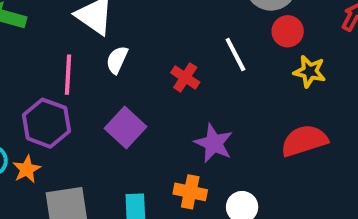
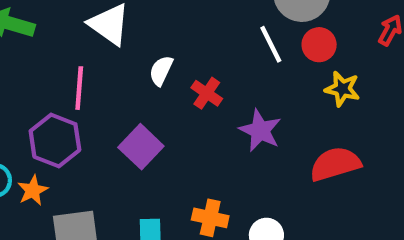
white line: (235, 54) -> (271, 44), moved
white semicircle: (117, 60) -> (161, 71), moved
purple star: (214, 143) -> (260, 131), moved

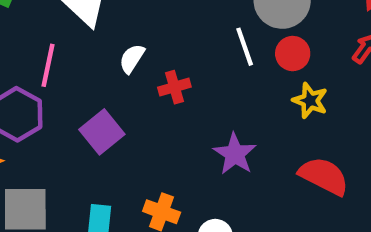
red cross: (207, 93) -> (174, 87), turned 32
purple star: (260, 131) -> (235, 154), moved
red semicircle: (335, 164) -> (324, 176), moved, turned 36

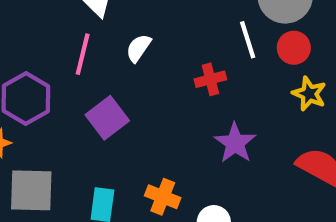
pink line: (48, 65) -> (83, 54), moved
red cross: (174, 87) -> (210, 79), moved

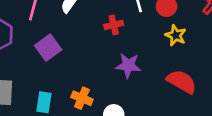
purple star: (235, 143) -> (128, 65), turned -30

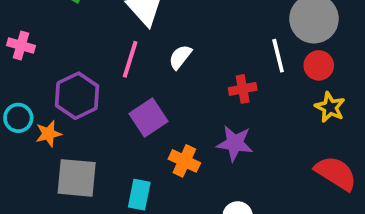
purple star: (128, 65) -> (235, 143), moved
orange cross: (82, 98) -> (184, 161), moved

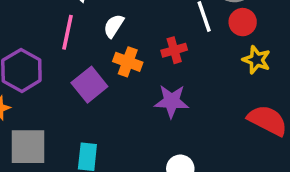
orange cross: (184, 161) -> (128, 62), moved

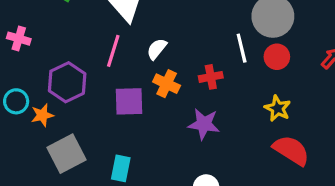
yellow star: (257, 60) -> (278, 108), moved
purple square: (89, 85) -> (129, 101), turned 32
gray square: (28, 147) -> (67, 154), turned -33

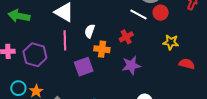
white line: (242, 48) -> (139, 14), turned -30
purple hexagon: (67, 82) -> (35, 55), moved
red semicircle: (291, 150) -> (187, 64), size x0.7

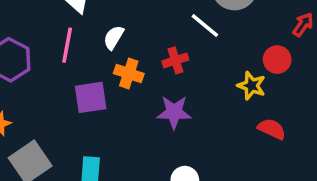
red circle: (161, 13) -> (277, 60), moved

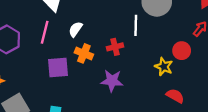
white line: (205, 26) -> (136, 25), turned 48

